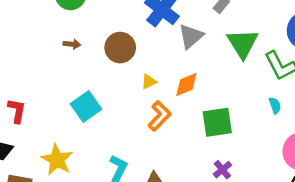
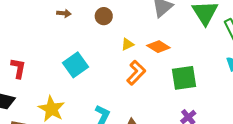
brown circle: (120, 48) -> (104, 16), size x0.7
orange diamond: (186, 84) -> (158, 47), turned 55

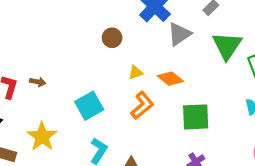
brown arrow: (64, 13) -> (38, 82), moved
cyan square: (75, 65) -> (89, 106), moved

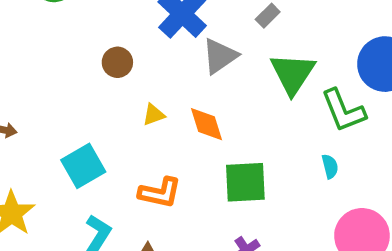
orange diamond: (170, 79) -> (207, 124), turned 35
orange L-shape: (142, 106) -> (160, 193), moved, turned 52

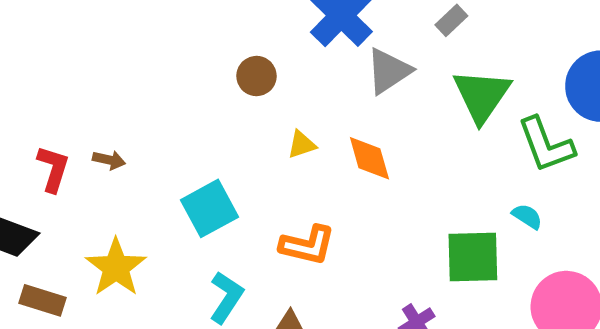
cyan semicircle: (330, 166) -> (527, 216), turned -45
green square: (245, 182) -> (473, 257), moved

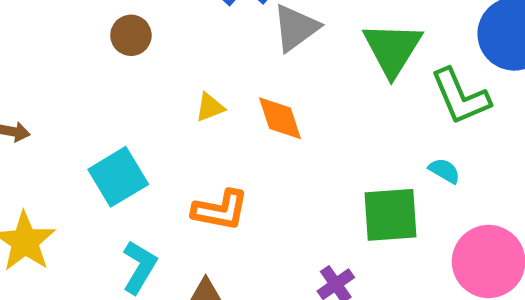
brown circle: (257, 76) -> (131, 35), moved

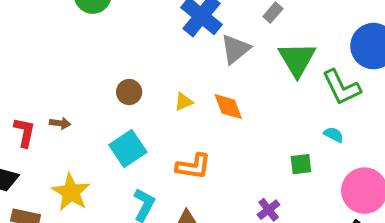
brown circle: (131, 35) -> (129, 92), moved
green square: (390, 215) -> (301, 164), size x0.6

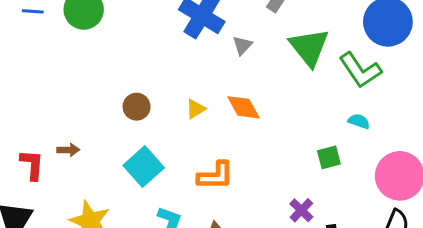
gray triangle: (235, 49) -> (242, 45), size x0.6

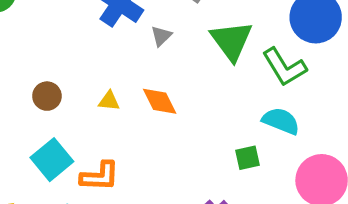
yellow triangle: (196, 109) -> (109, 101), turned 35
cyan semicircle: (359, 121) -> (281, 121), size x1.6
orange L-shape: (215, 176) -> (100, 176), moved

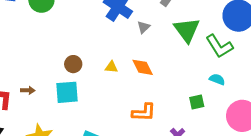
cyan semicircle: (281, 121) -> (217, 79), size x0.7
cyan square: (52, 160) -> (67, 92), moved, turned 35
orange L-shape: (100, 176) -> (144, 112), moved

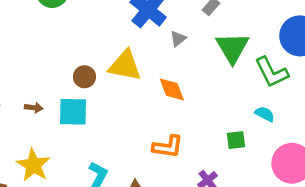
yellow triangle: (111, 67) -> (125, 66), moved, size x2.0
brown arrow: (28, 90) -> (34, 108), moved

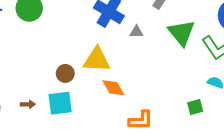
gray triangle: (178, 39) -> (136, 32), turned 48
orange diamond: (172, 89) -> (113, 88), moved

